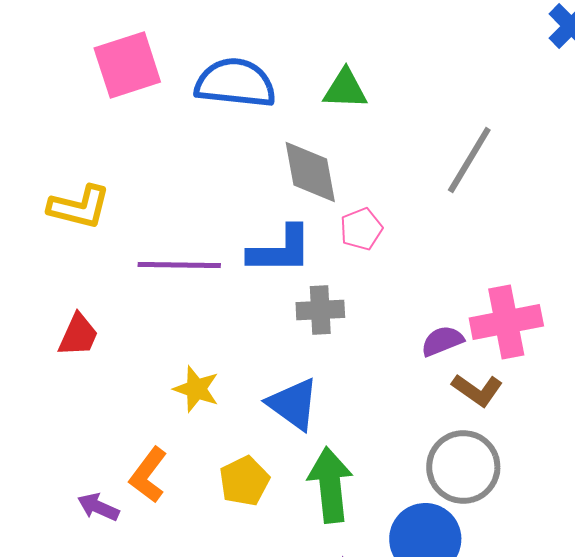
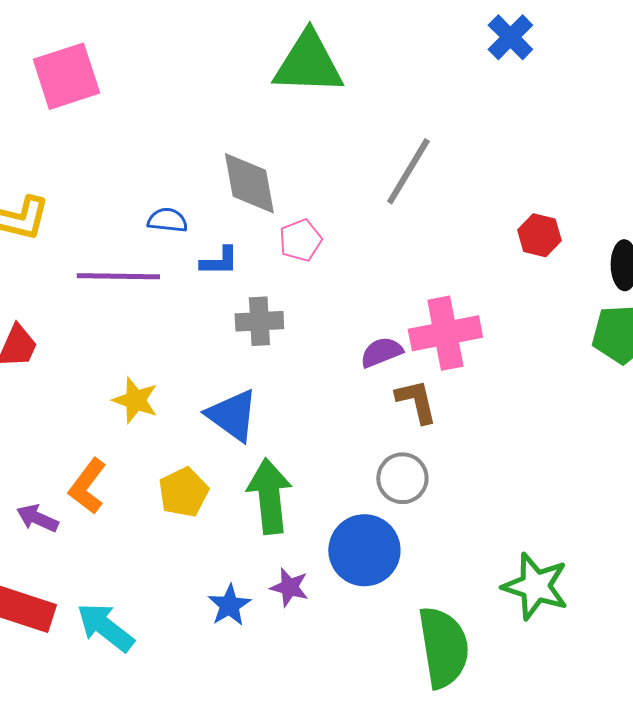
blue semicircle: (235, 83) -> (167, 220), moved, size x0.5
green triangle: (345, 89) -> (308, 63), moved, size x1.6
blue L-shape: (280, 250) -> (219, 261), size x0.6
brown L-shape: (477, 390) -> (416, 401), turned -138
gray circle: (463, 467) -> (402, 478), size x0.7

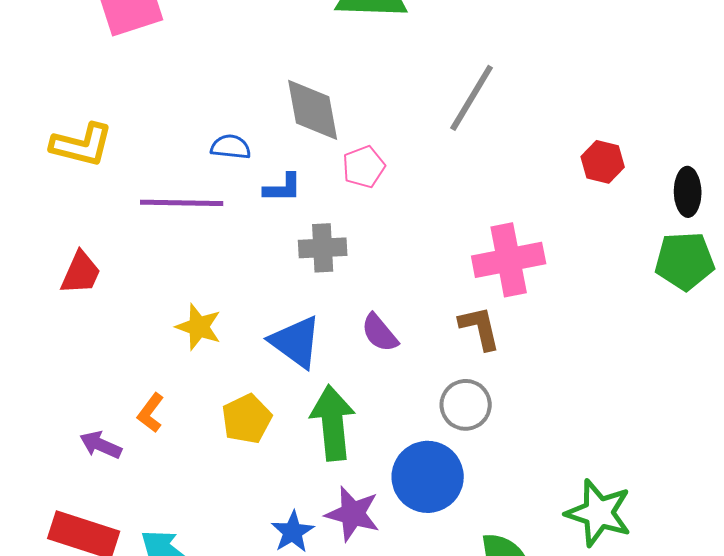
purple semicircle: (381, 352) -> (380, 333), moved, turned -108
orange L-shape: (87, 486) -> (151, 413), size x0.7
purple star: (289, 587) -> (353, 514), size x1.4

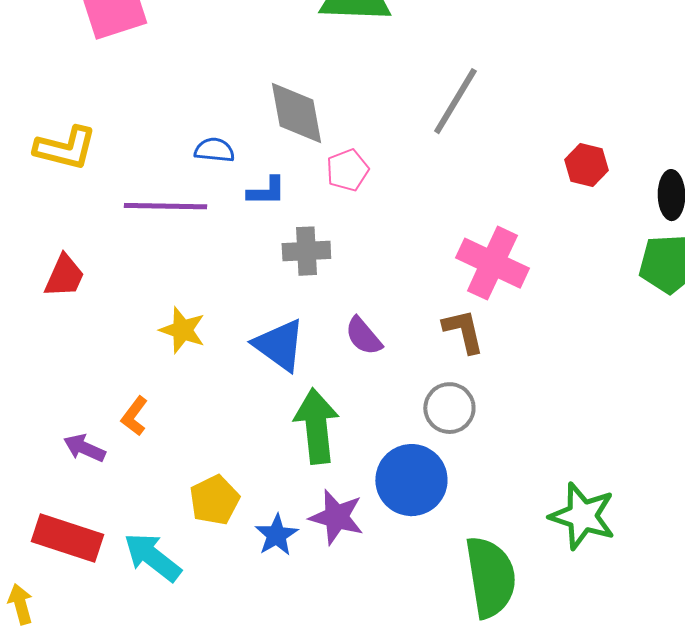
pink cross: (509, 260) -> (492, 263), turned 36
yellow pentagon: (247, 419) -> (214, 500), moved

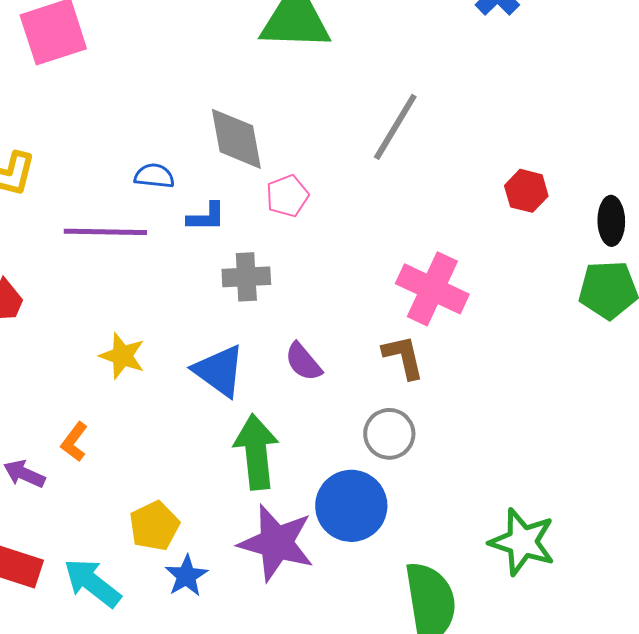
purple star: (336, 517) -> (276, 543), size x1.4
blue star: (276, 535) -> (186, 576), moved

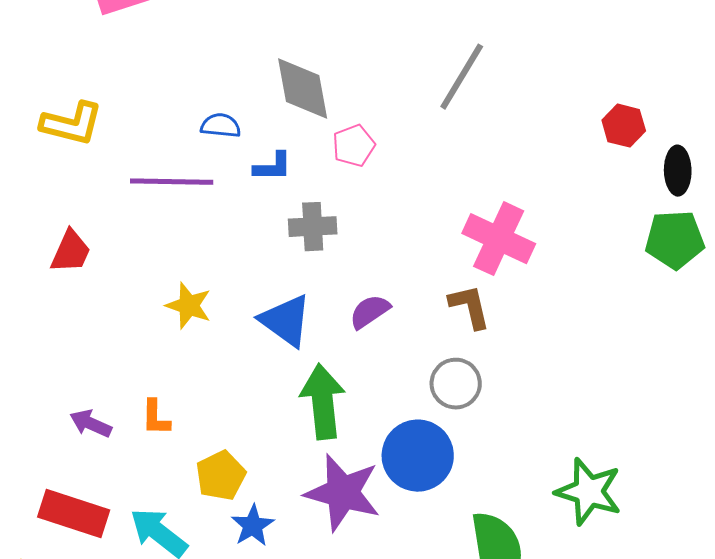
red hexagon: (526, 191) -> (624, 126), moved
purple semicircle: (303, 362) -> (370, 312), turned 96
orange L-shape: (74, 442) -> (156, 418), moved, turned -36

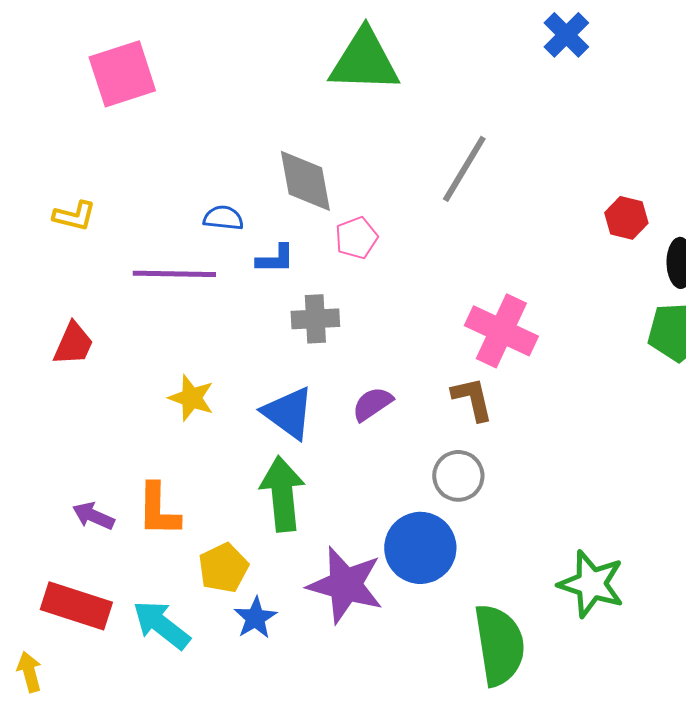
yellow L-shape: (72, 124) -> (74, 216), size x0.7
green arrow: (323, 402) -> (282, 494), moved
orange L-shape: (156, 418) -> (158, 510), size x1.5

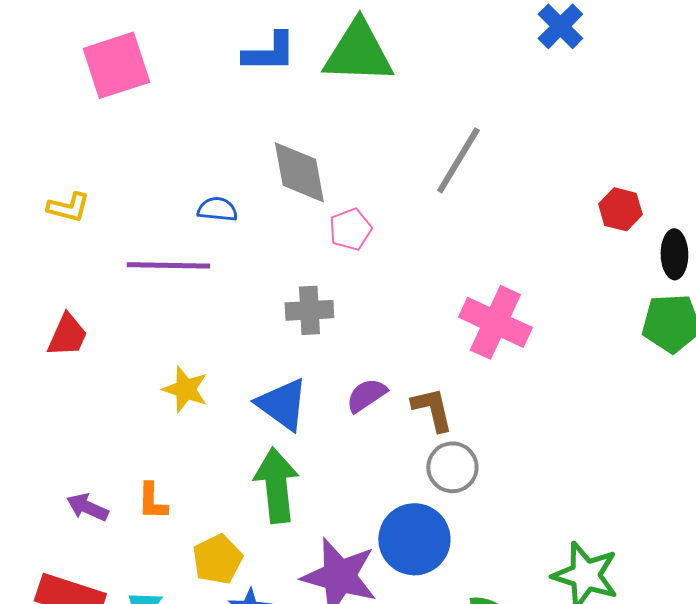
blue L-shape: (275, 259) -> (269, 52), moved, size x1.4
brown L-shape: (472, 399) -> (432, 409), moved
orange L-shape: (158, 510) -> (152, 501), size x0.7

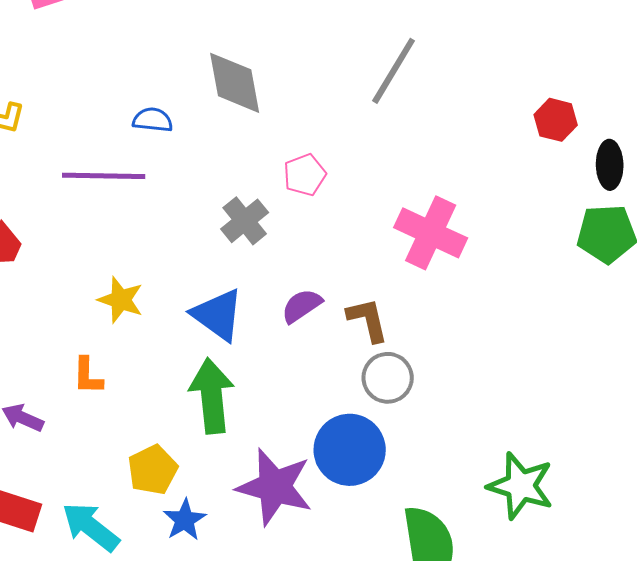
pink pentagon: (350, 229) -> (305, 175), moved
gray cross: (309, 310) -> (245, 221), turned -36
orange L-shape: (152, 501) -> (88, 376), moved

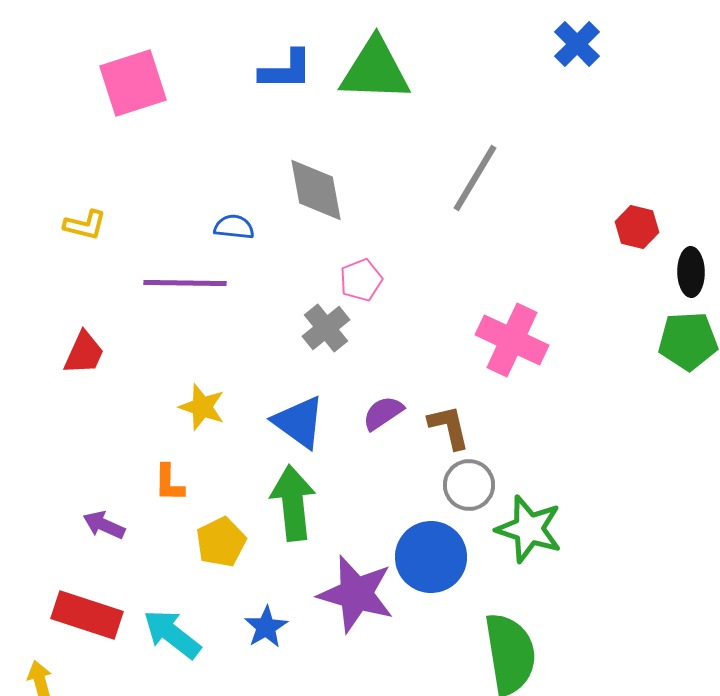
pink pentagon: (305, 175) -> (361, 280), moved
yellow pentagon: (153, 470) -> (221, 542), moved
green star: (521, 486) -> (529, 529), moved

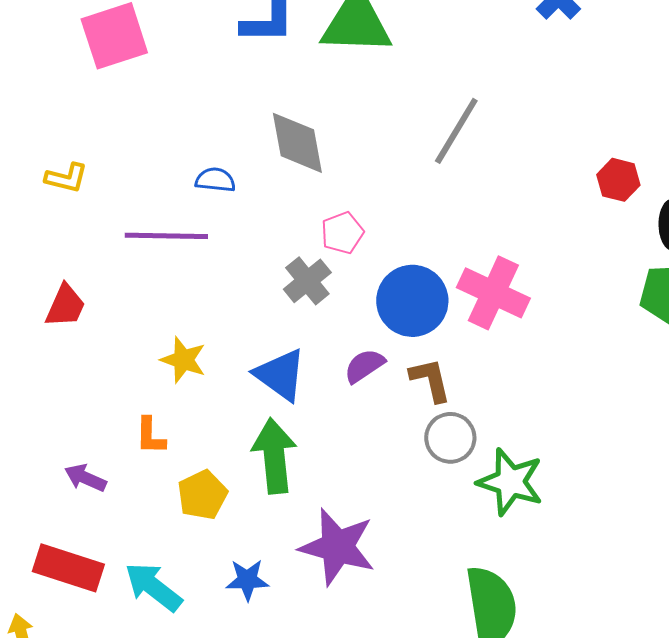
blue circle: (431, 557) -> (412, 301), moved
blue star: (266, 627) -> (247, 580), turned 30

